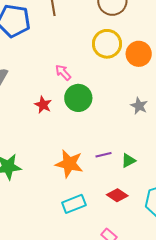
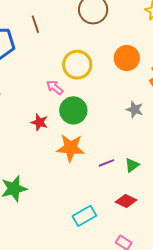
yellow circle: (107, 44) -> (77, 65), moved
orange star: (69, 164) -> (71, 148), moved

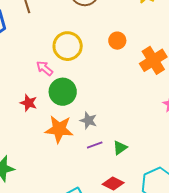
orange circle: (127, 58) -> (117, 41), size x0.7
gray star: (135, 109) -> (88, 120), moved

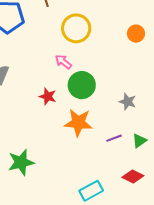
yellow circle: (68, 46) -> (76, 28), moved
gray star: (88, 120) -> (128, 102), moved

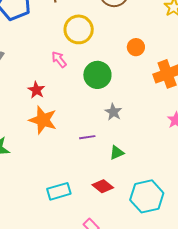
green circle: (82, 85) -> (97, 75), moved
orange star: (78, 123) -> (43, 120), moved
purple line: (114, 138) -> (87, 137), moved

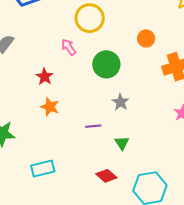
orange star: (43, 120) -> (50, 107), size x0.7
green triangle: (117, 153) -> (122, 143), turned -42
cyan rectangle: (59, 191) -> (43, 168), moved

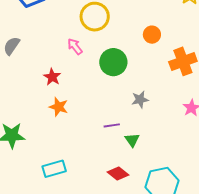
gray star: (120, 102) -> (140, 100), moved, turned 30
purple line: (93, 126) -> (112, 125), moved

